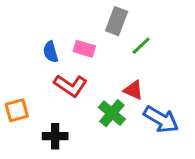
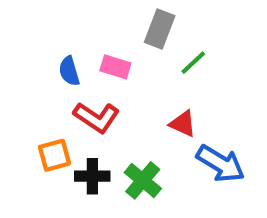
orange square: (17, 110) -> (54, 155), moved
green cross: (112, 113) -> (143, 180), moved
black cross: (55, 136) -> (92, 176), moved

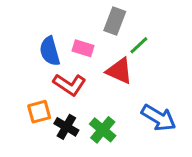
blue semicircle: (69, 71) -> (50, 51), size x1.4
red triangle: (183, 124) -> (119, 71), moved, size x1.4
black cross: (92, 176) -> (66, 127), turned 30

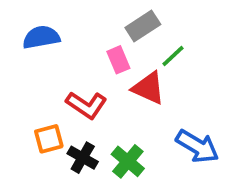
gray rectangle: (115, 21) -> (143, 26), turned 36
pink rectangle: (83, 48) -> (118, 60), moved, turned 50
blue semicircle: (50, 51) -> (41, 37), moved, turned 96

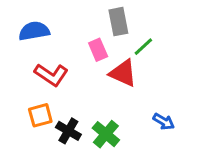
gray rectangle: (143, 26) -> (118, 22), turned -68
red L-shape: (86, 105) -> (51, 75), moved
blue arrow: (197, 146) -> (164, 122), size x0.6

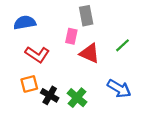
green line: (143, 47) -> (123, 45), moved
pink rectangle: (98, 50) -> (71, 36), turned 35
blue arrow: (164, 122) -> (119, 89), size x1.5

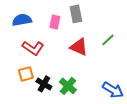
pink rectangle: (71, 36) -> (55, 22), moved
blue arrow: (119, 89) -> (113, 90), moved

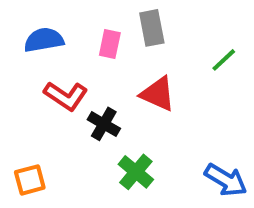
green line: (108, 40) -> (224, 60), moved
orange square: (26, 74) -> (30, 180), moved
black cross: (44, 84) -> (104, 124), moved

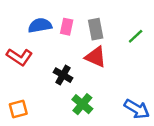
gray rectangle: (152, 28) -> (96, 29), moved
blue semicircle: (44, 40) -> (40, 25), moved
red L-shape: (66, 96) -> (19, 57), moved

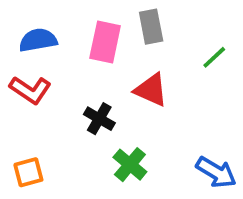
blue semicircle: (40, 25) -> (38, 40), moved
pink rectangle: (67, 27) -> (105, 42), size x1.5
gray rectangle: (96, 29) -> (151, 27), moved

